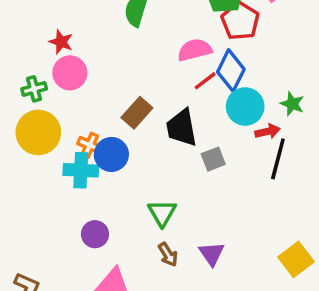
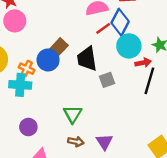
blue circle: (111, 154) -> (48, 60), moved
brown arrow: (168, 254) -> (76, 142), turned -49

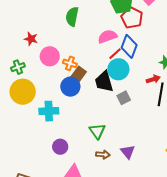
pink circle: (15, 21) -> (50, 56), moved
cyan circle: (129, 46) -> (118, 69), moved
orange cross: (27, 69) -> (70, 63), moved

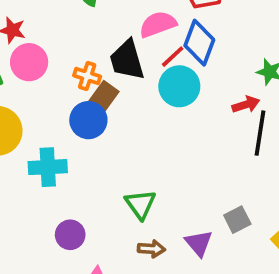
pink circle: (50, 56) -> (29, 62), moved
black trapezoid: (104, 82) -> (127, 60), moved
gray square: (124, 98) -> (237, 220), moved

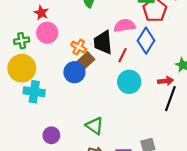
red line: (173, 57) -> (122, 55), moved, turned -32
cyan circle: (179, 86) -> (129, 82), moved
cyan cross: (48, 167) -> (34, 92), moved
green triangle: (140, 204) -> (95, 126), turned -30

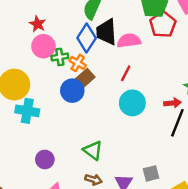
green cross: (22, 41) -> (60, 57), moved
blue diamond: (146, 41) -> (87, 38), moved
black trapezoid: (103, 42) -> (106, 32), moved

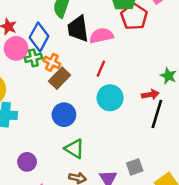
blue diamond: (87, 38) -> (39, 37), moved
blue circle: (72, 91) -> (64, 115), moved

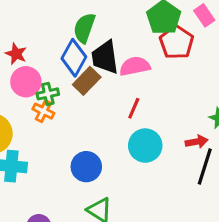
blue diamond: (39, 37) -> (74, 58), moved
orange cross: (52, 62) -> (43, 111), moved
brown rectangle: (60, 78) -> (87, 81), moved

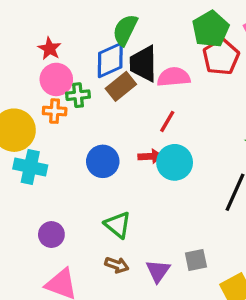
blue diamond: (74, 58) -> (110, 60), turned 30
orange cross: (43, 111) -> (55, 111), moved, turned -30
red arrow: (197, 142) -> (150, 156), moved
blue circle: (86, 167) -> (103, 161), moved

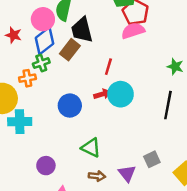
blue diamond: (110, 60) -> (45, 41), moved
pink semicircle: (174, 77) -> (133, 31), moved
pink circle: (56, 79) -> (43, 19), moved

